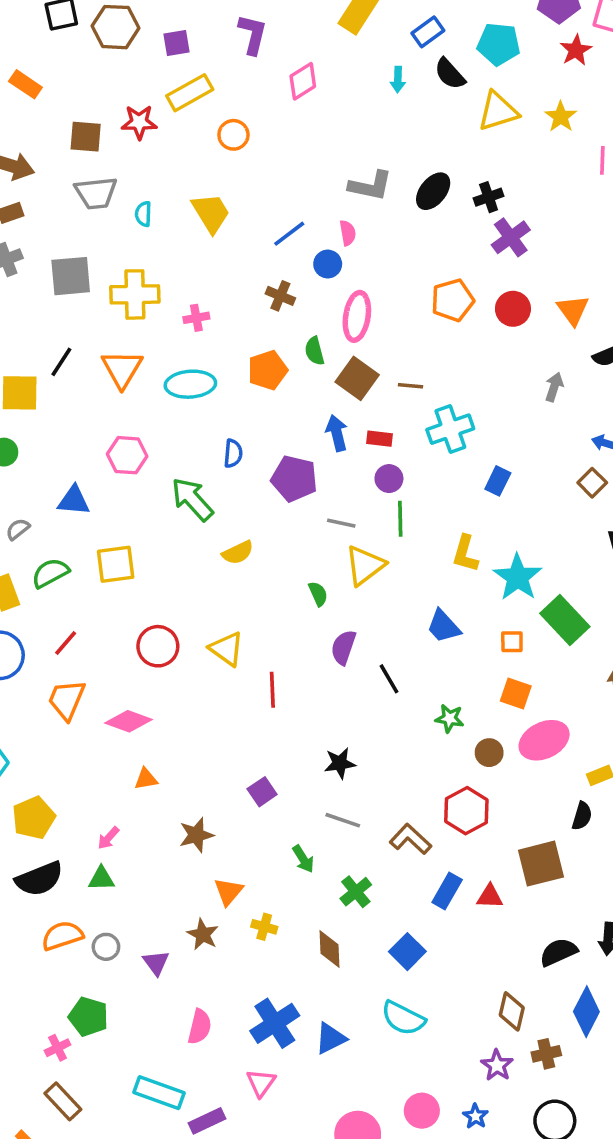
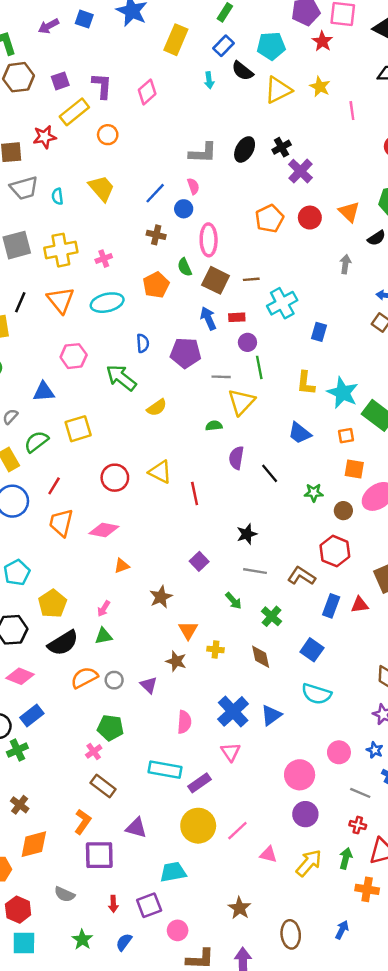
purple L-shape: (253, 34) -> (102, 86), moved
green semicircle: (318, 594) -> (214, 426), turned -63

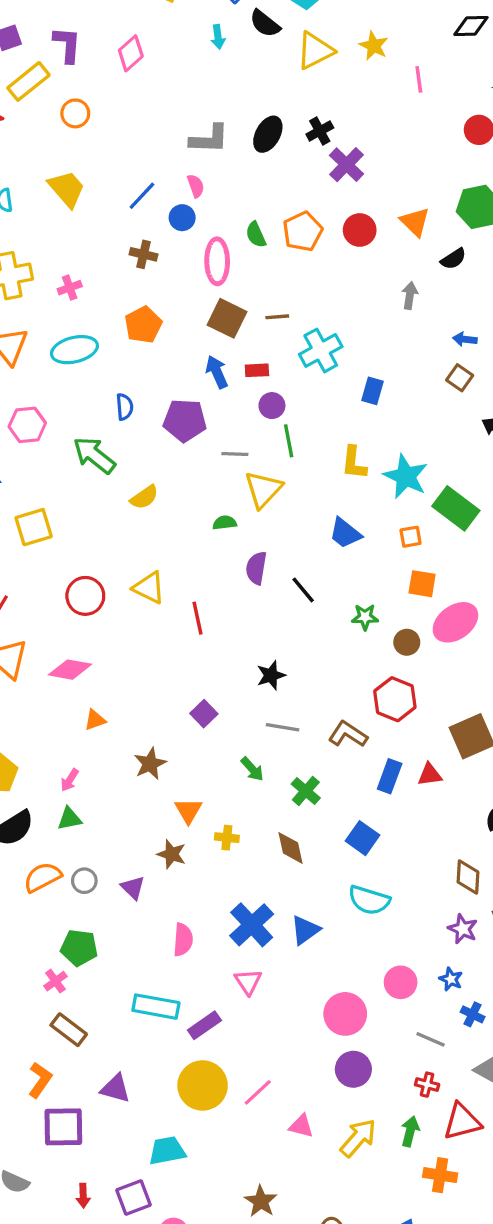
green semicircle: (185, 267) -> (256, 235), moved

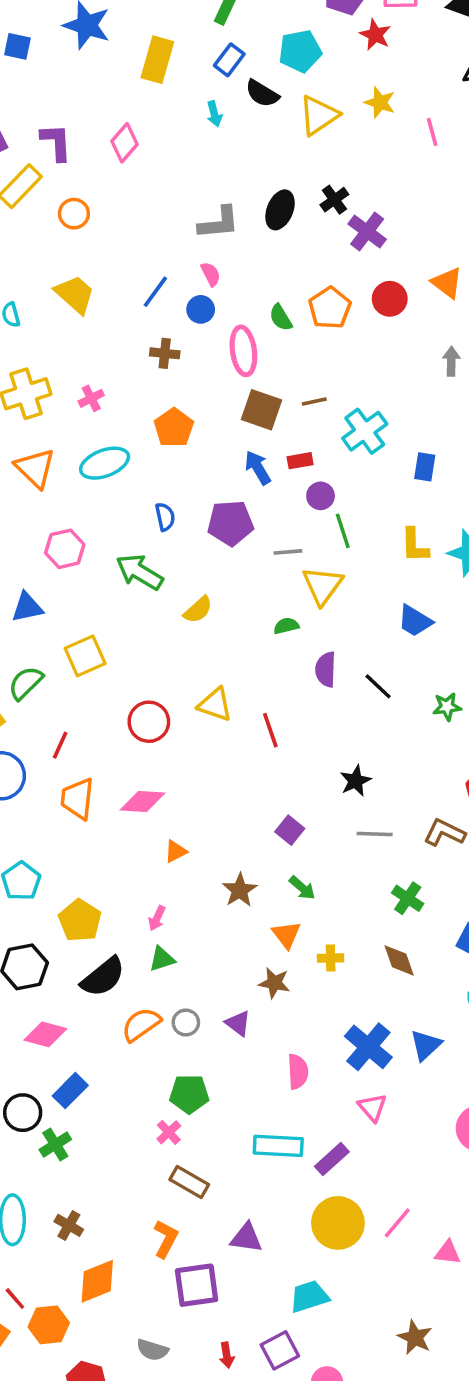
green arrow: (252, 769) -> (302, 888), moved

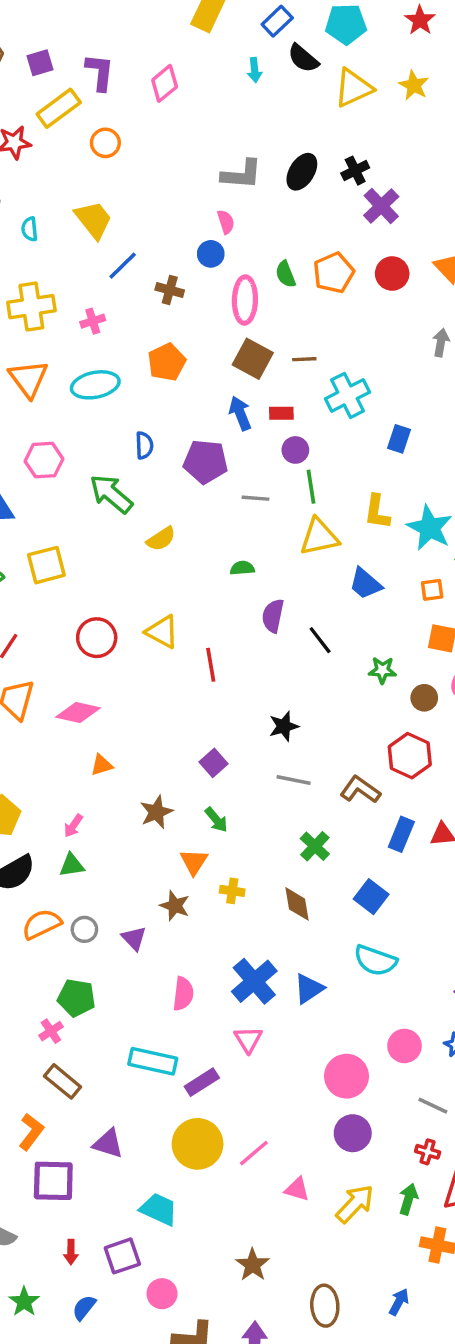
blue line: (155, 292) -> (123, 266), moved
yellow triangle: (323, 585) -> (319, 537), moved, turned 33
cyan trapezoid: (309, 1297) -> (159, 1209), turned 33

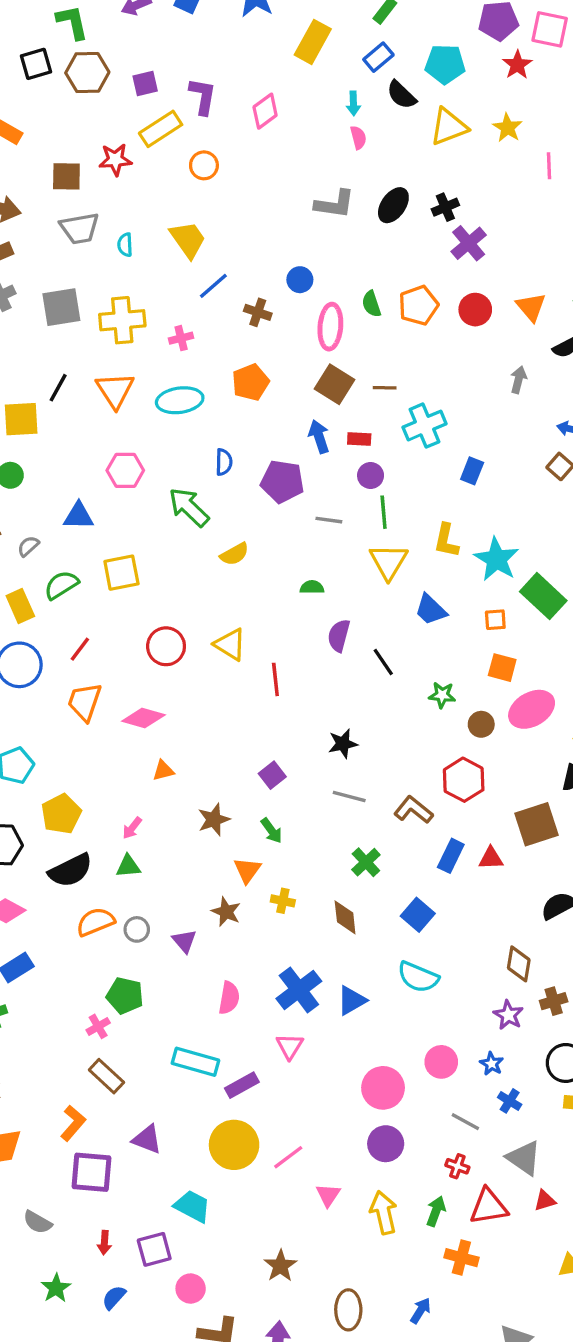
pink semicircle: (226, 222) -> (358, 138), moved
yellow triangle: (319, 537) -> (389, 562), turned -51
pink triangle: (297, 1189) -> (328, 1195), turned 44
yellow arrow: (355, 1204) -> (384, 1213), turned -60

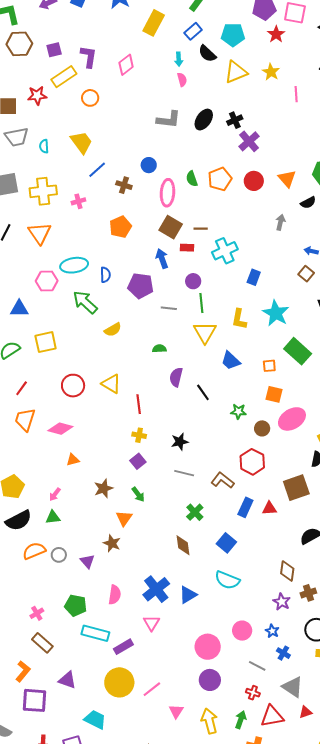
cyan ellipse: (180, 400) -> (74, 265), moved
red rectangle: (359, 439) -> (187, 248), moved
cyan star: (497, 559) -> (276, 313), moved
yellow cross: (283, 901) -> (139, 435), moved
green pentagon: (125, 996) -> (76, 605), moved

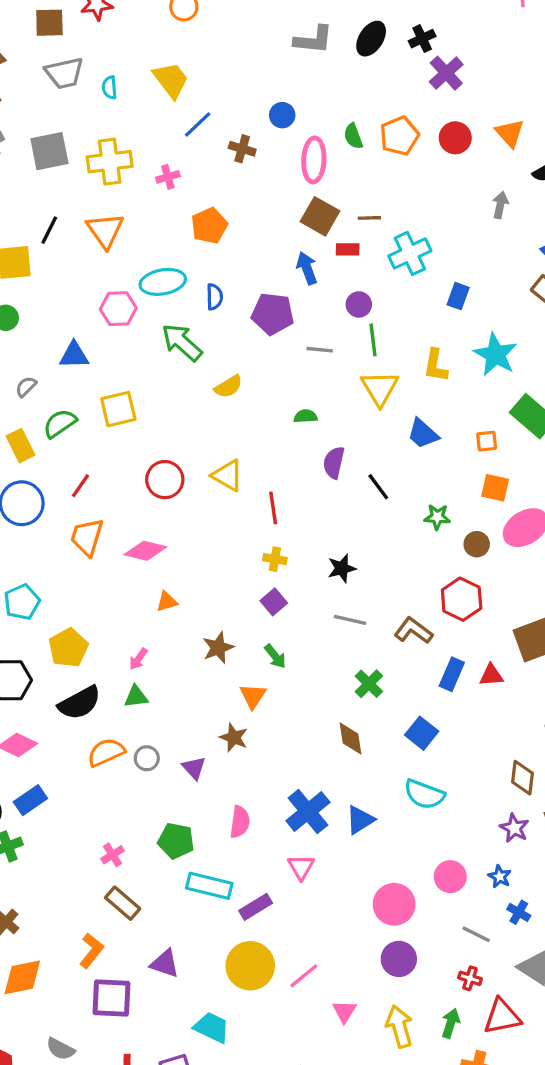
orange pentagon: (120, 227) -> (209, 226), moved

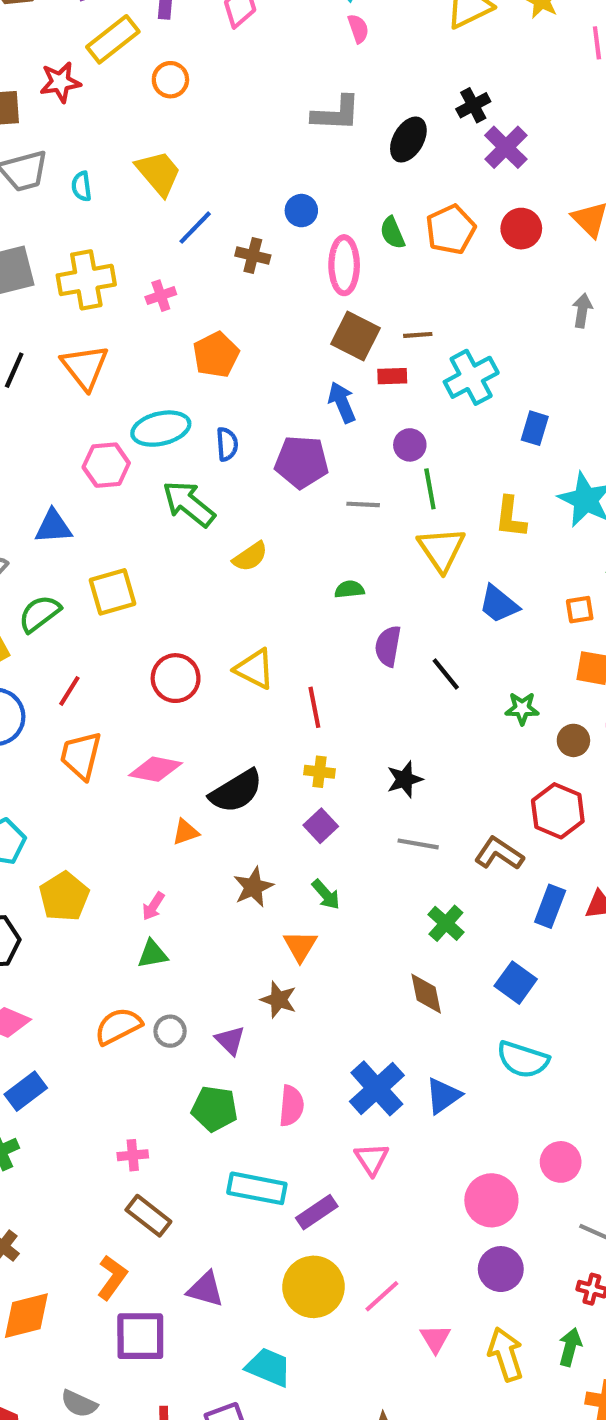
black ellipse: (371, 39) -> (408, 140), moved
black semicircle: (80, 703) -> (236, 791), moved
green pentagon: (176, 841) -> (215, 1109), moved
pink cross: (113, 855) -> (133, 1155), turned 30

